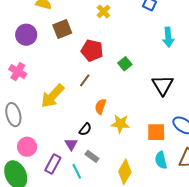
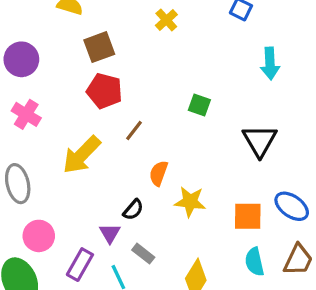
purple circle: (26, 35) -> (21, 59), moved
red pentagon: (92, 50) -> (104, 91), moved
green square: (125, 64) -> (199, 105), turned -32

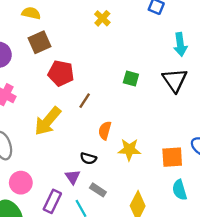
brown square: (99, 47) -> (40, 42), moved
black triangle: (260, 141) -> (175, 80), moved
black semicircle: (133, 210) -> (88, 158), turned 70

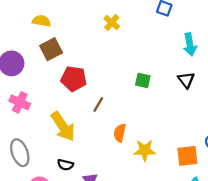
black triangle: (175, 80) -> (186, 80), size x0.7
yellow arrow: (48, 121) -> (63, 126), turned -72
black semicircle: (88, 158) -> (65, 165), moved

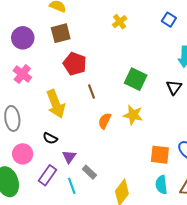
green square: (143, 80) -> (136, 79), size x1.5
brown line: (98, 104) -> (91, 91), turned -64
yellow star: (145, 150) -> (133, 115), moved

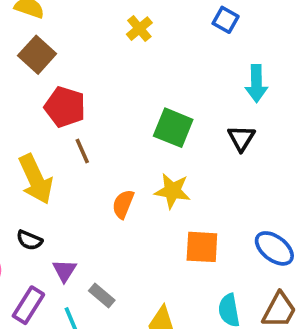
brown square: (61, 33) -> (37, 55), turned -30
brown line: (91, 91) -> (82, 151), moved
orange square: (160, 155) -> (202, 247), moved

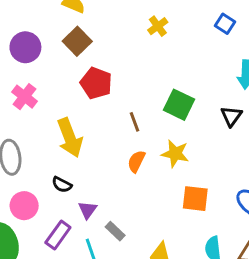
brown line: (82, 151) -> (134, 122), moved

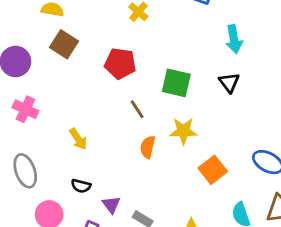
red pentagon: (96, 83) -> (120, 64), moved
yellow arrow: (70, 138) -> (78, 139), size x0.6
orange square: (195, 199) -> (213, 170), turned -32

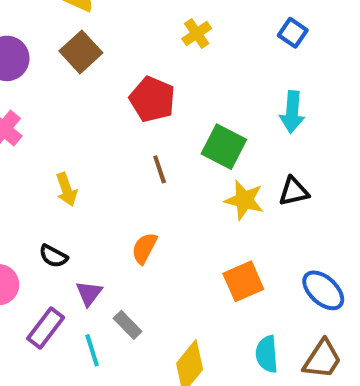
cyan arrow: (234, 39) -> (292, 112), moved
black triangle: (229, 82) -> (294, 192), moved, turned 40
yellow star: (183, 131) -> (244, 200), moved
orange semicircle: (148, 147) -> (144, 248), moved

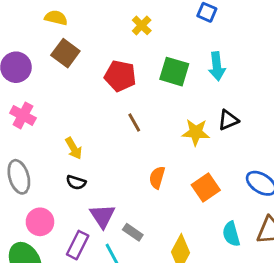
green square: (224, 147) -> (174, 72), moved
orange semicircle: (144, 248) -> (157, 177), moved
black semicircle: (53, 256) -> (76, 182), moved
purple triangle: (89, 293) -> (103, 216), size x1.4

